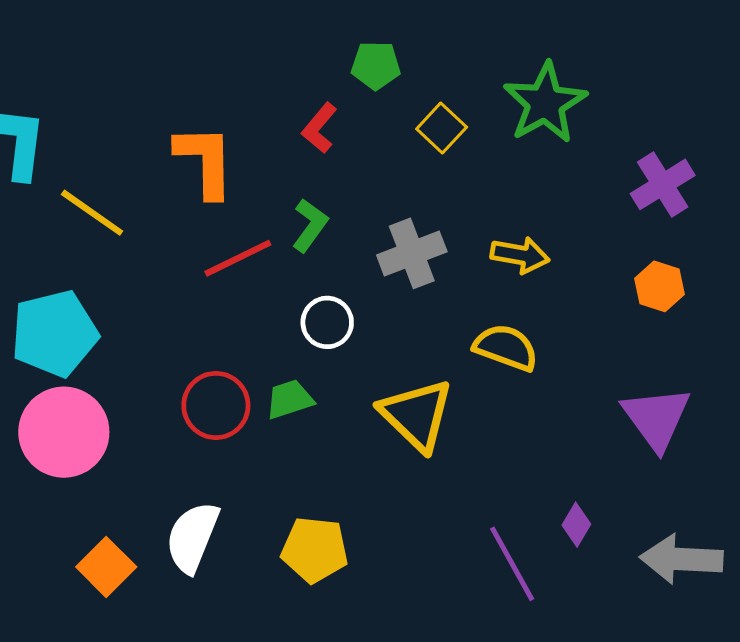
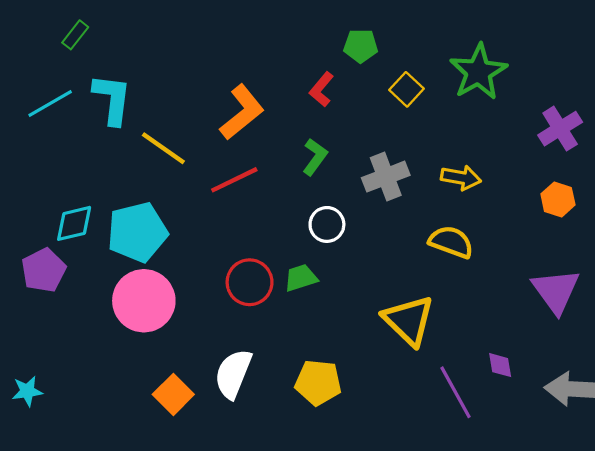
orange L-shape: (205, 161) -> (242, 112), turned 52
red line: (238, 258) -> (234, 180), moved
yellow triangle: (417, 415) -> (409, 320), moved
purple diamond: (576, 525) -> (500, 365), turned -40

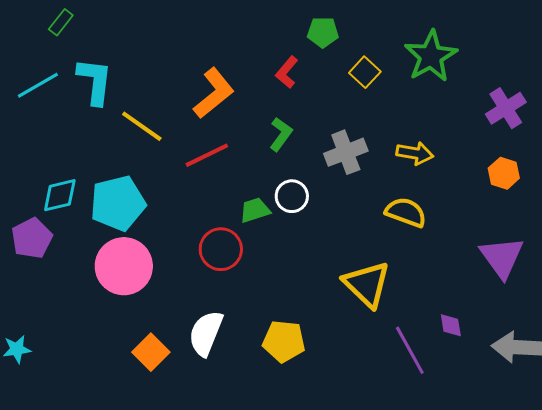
green trapezoid: (301, 278) -> (255, 210), moved

